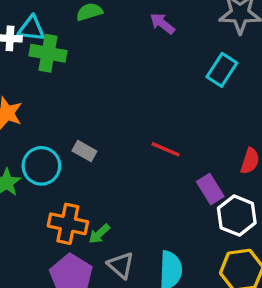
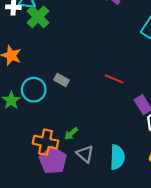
green cross: (48, 53) -> (38, 17), turned 35
orange cross: (68, 224) -> (45, 142), moved

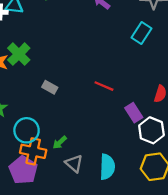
green cross: (38, 17) -> (19, 54), moved
cyan circle: (34, 90) -> (27, 130), moved
purple pentagon: (53, 160) -> (23, 170), moved

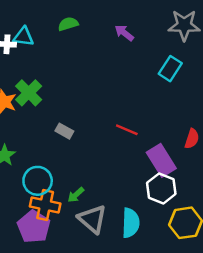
purple rectangle: (134, 113) -> (161, 160), size x1.4
white hexagon: (151, 130) -> (161, 188), moved
gray triangle: (74, 163) -> (92, 219), size x1.4

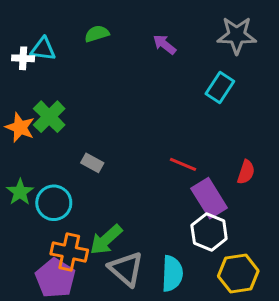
red line: (127, 130) -> (183, 164), moved
cyan circle: (38, 181) -> (54, 203), moved
green arrow: (76, 195) -> (106, 240), size x1.6

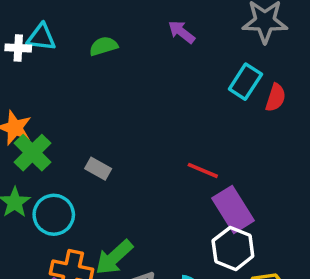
green semicircle: (97, 34) -> (103, 46), moved
green cross: (49, 117) -> (32, 153), moved
red semicircle: (246, 172) -> (276, 98), moved

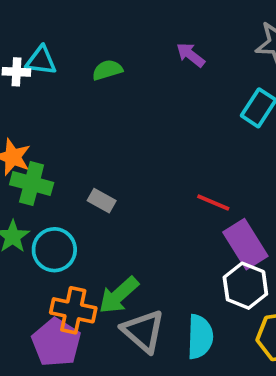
green cross: (32, 153) -> (32, 184), turned -30

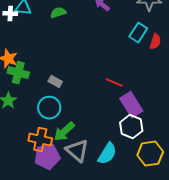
cyan circle: (54, 250) -> (49, 108), moved
cyan semicircle: (200, 337) -> (107, 154), turned 30
purple pentagon: (56, 342) -> (47, 157), moved, turned 30

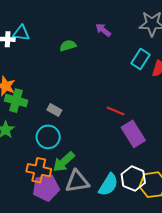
green semicircle: (58, 13) -> (68, 46), moved
white hexagon: (131, 127) -> (133, 178), moved
gray triangle: (77, 151) -> (77, 182), turned -50

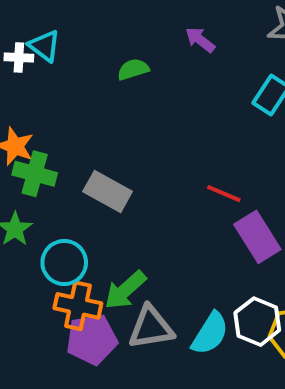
cyan triangle: (21, 33) -> (44, 46), turned 30
gray rectangle: (54, 110) -> (108, 192), size x1.6
cyan circle: (48, 137) -> (64, 262), moved

